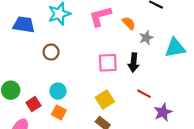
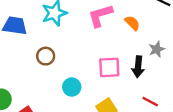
gray star: (146, 38) -> (157, 49), moved
cyan circle: (58, 91) -> (72, 87), moved

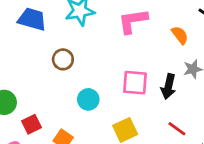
orange semicircle: (132, 23) -> (180, 35), moved

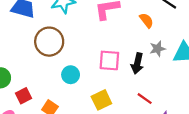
brown circle: (63, 59) -> (49, 42), size x1.6

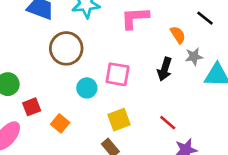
gray star: (157, 49) -> (194, 57), moved
pink square: (109, 60) -> (118, 74), moved
black arrow: (137, 63) -> (165, 69), moved

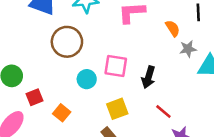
black line: (205, 18) -> (198, 12), turned 49
black arrow: (165, 69) -> (148, 77), moved

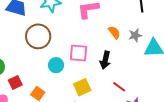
orange semicircle: (173, 28) -> (114, 32), moved

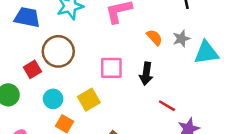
cyan circle: (56, 65) -> (53, 99), moved
red square: (15, 83) -> (32, 69), moved
yellow square: (82, 87) -> (89, 100), moved

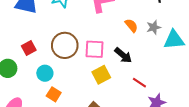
brown circle: (58, 51) -> (65, 45), moved
black arrow: (146, 74) -> (123, 55), turned -60
yellow square: (89, 100) -> (101, 75), moved

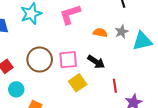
orange semicircle: (131, 25) -> (100, 33), turned -32
cyan circle: (45, 73) -> (16, 89), moved
red line: (139, 83) -> (115, 86), turned 56

